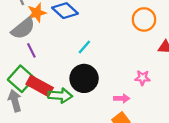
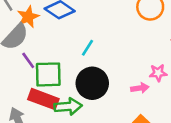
green square: (21, 79) -> (48, 74), moved, turned -35
pink arrow: (122, 98) -> (140, 88), moved

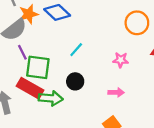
pink star: (158, 73) -> (121, 60), moved
black circle: (92, 83) -> (75, 81), size x0.6

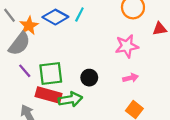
cyan line: (76, 50) -> (79, 14), moved
purple line: (22, 52) -> (25, 71), moved
pink star: (121, 60) -> (127, 46), size x1.5

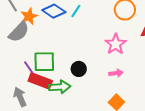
pink star: (127, 46) -> (116, 44), turned -30
purple line: (25, 71) -> (29, 67), moved

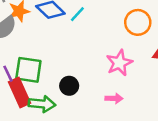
red rectangle: (40, 81) -> (20, 93), turned 35

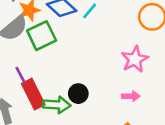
green square: (28, 70) -> (42, 36), moved, turned -32
black circle: (69, 86) -> (78, 94), moved

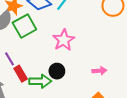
pink star: (135, 59) -> (64, 40), moved
red rectangle: (33, 94) -> (21, 74), size x0.7

